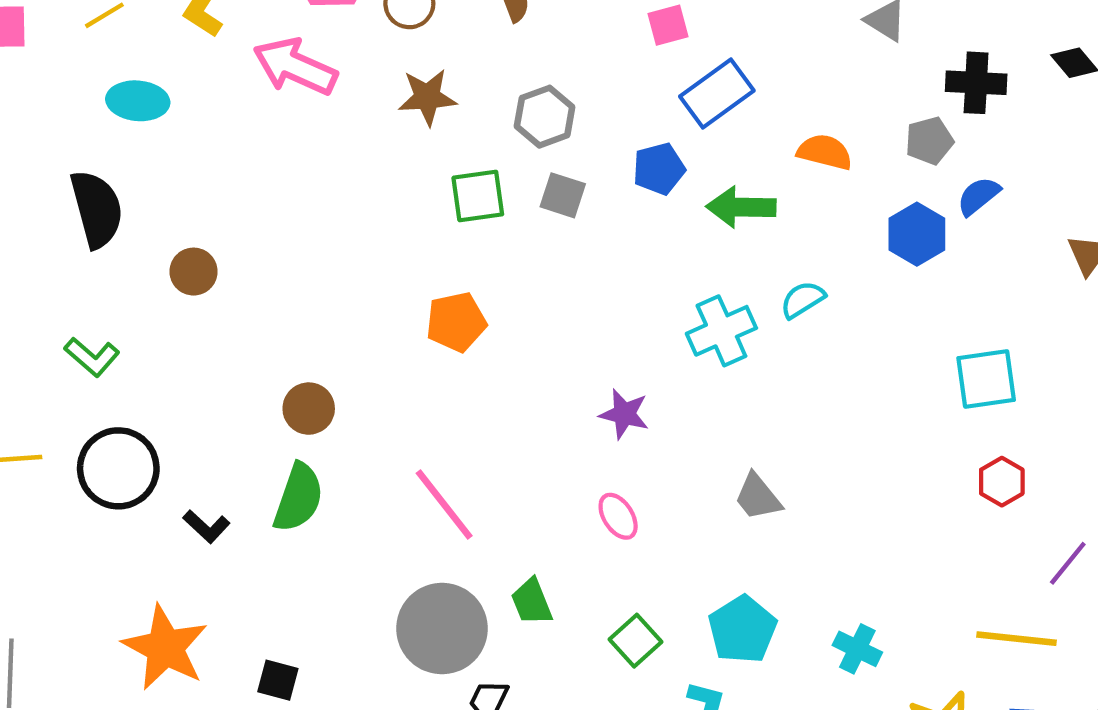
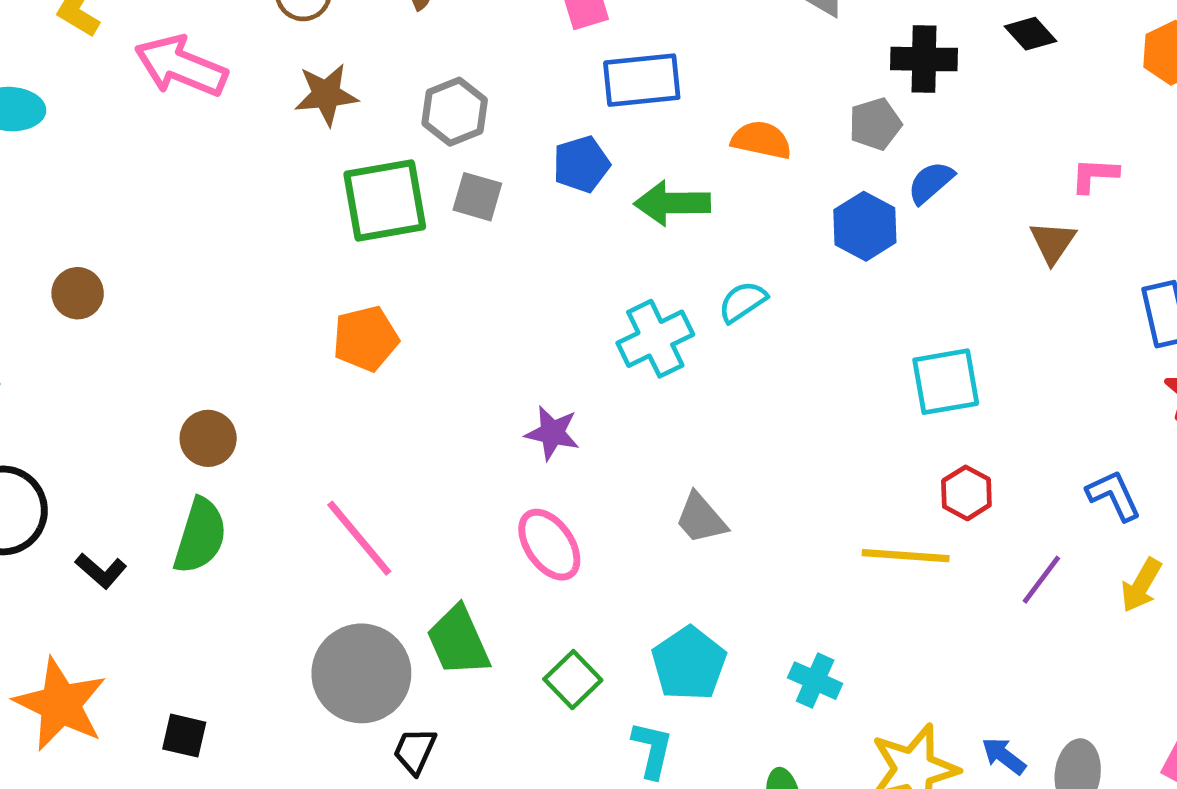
blue rectangle: (717, 94) -> (642, 80), turned 32
green square: (478, 196) -> (385, 201), size x1.4
pink ellipse: (618, 516) -> (549, 545), size x1.4
green trapezoid: (532, 602) -> (458, 641), size x1.4
yellow line: (1016, 639) -> (906, 556), moved

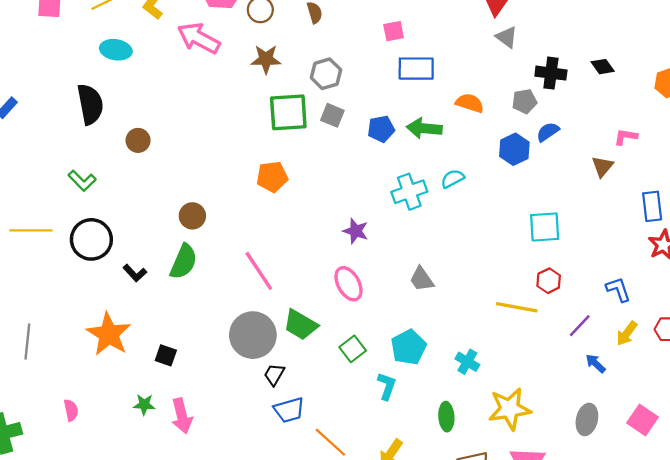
blue pentagon: (581, 164) -> (381, 129), moved
green trapezoid: (458, 641) -> (300, 325), turned -42
blue arrow: (1004, 756) -> (596, 363), moved

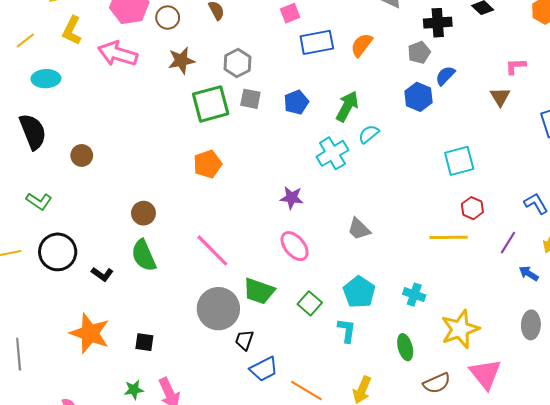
orange semicircle: (470, 103) -> (362, 45), moved, turned -60
green arrow: (424, 128) -> (347, 106), moved, turned 124
green semicircle: (184, 262) -> (144, 255), turned 144

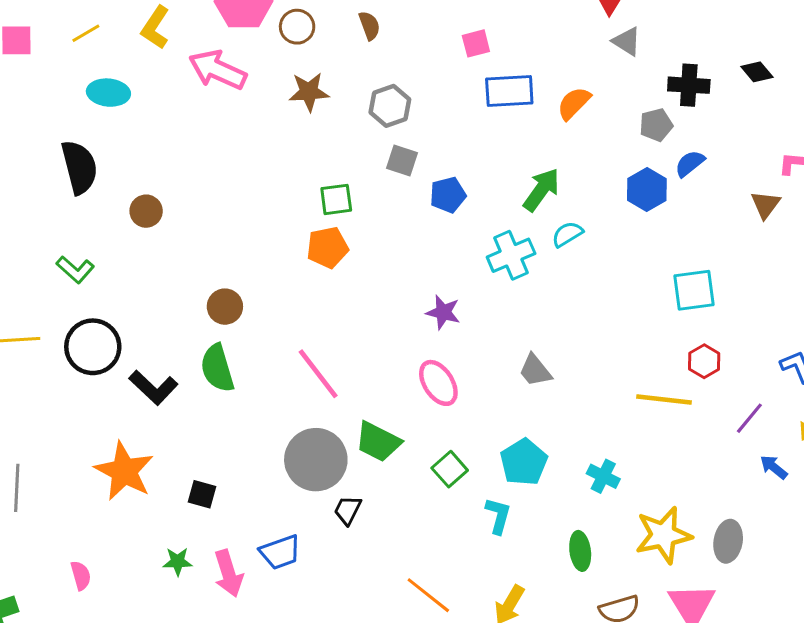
blue pentagon: (296, 102) -> (448, 195), moved
green square: (211, 104) -> (336, 199), moved, size x0.6
black L-shape: (102, 274) -> (153, 388), size x1.5
gray ellipse: (531, 325) -> (728, 541), moved
blue trapezoid: (264, 369) -> (280, 552), moved

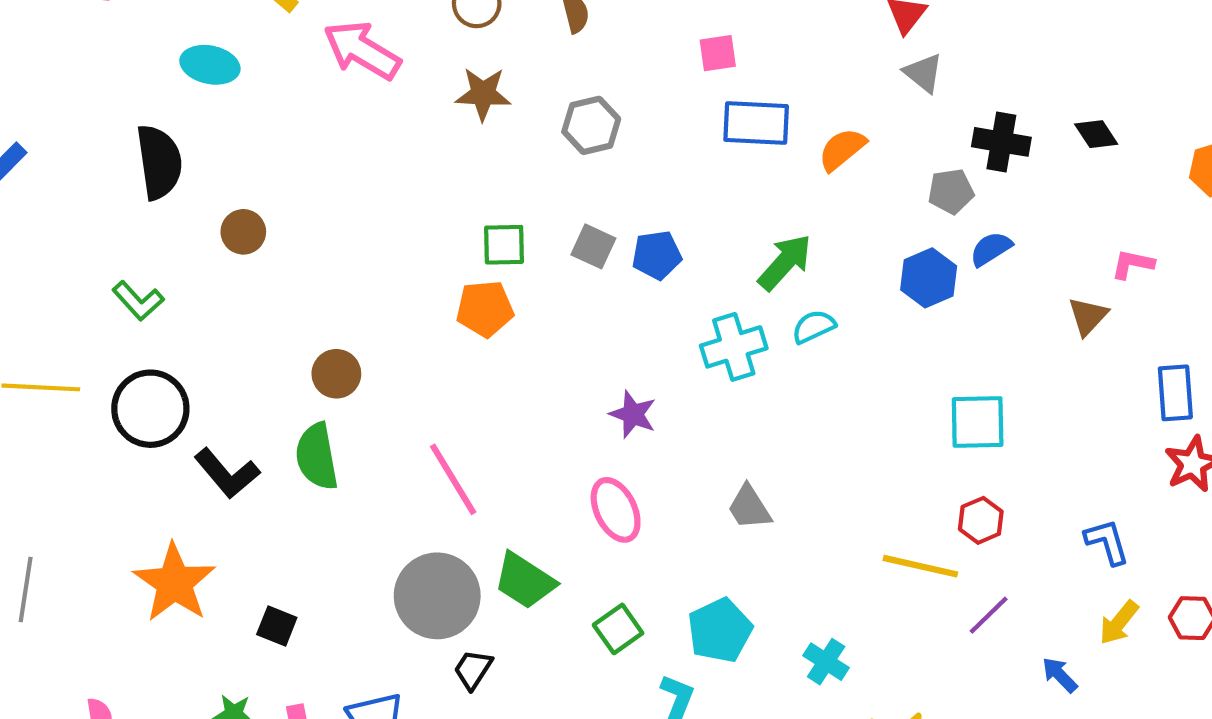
gray square: (402, 161) -> (593, 246), moved
purple line: (749, 418) -> (989, 615), moved

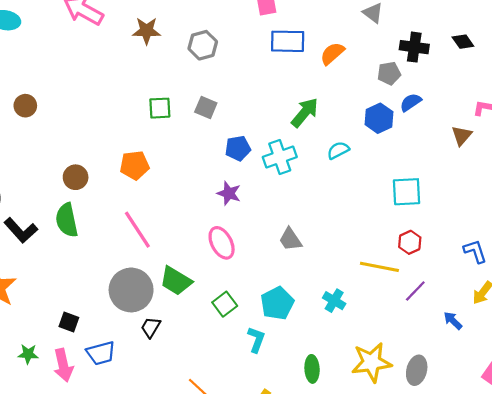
blue pentagon: (657, 255) -> (238, 148), moved
orange pentagon: (485, 309) -> (135, 165), moved
cyan semicircle: (814, 327) -> (338, 150), moved
black square: (277, 626) -> (69, 322), moved
cyan cross: (826, 662) -> (334, 301), moved

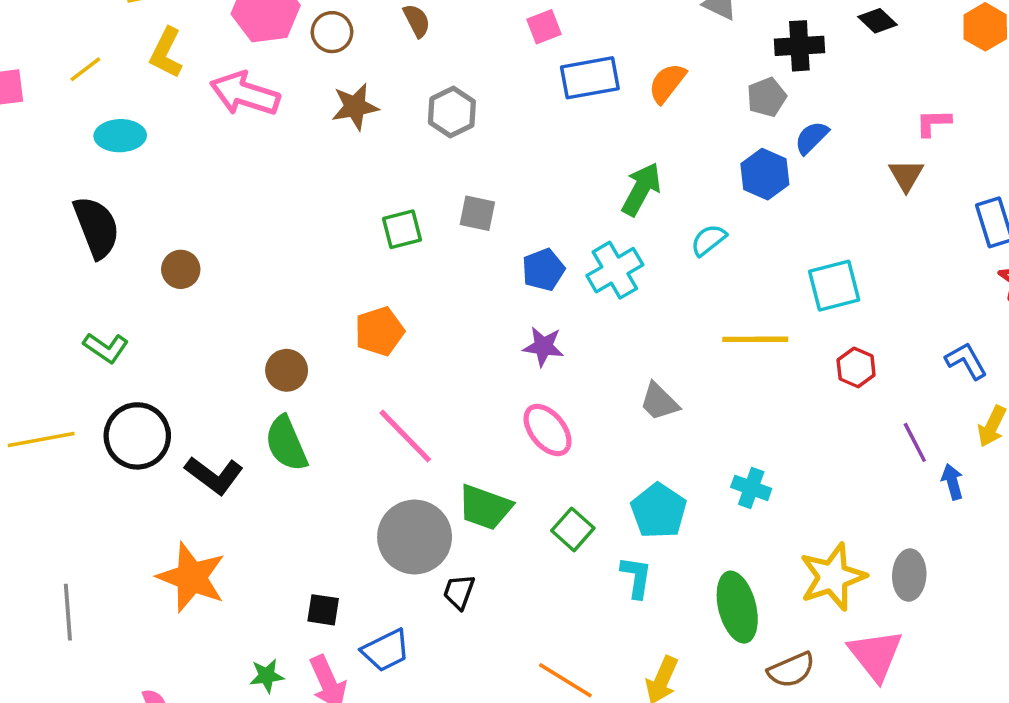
yellow line: (379, 267) -> (755, 339), moved
purple line: (415, 291) -> (915, 442), moved, turned -60
blue arrow: (453, 321) -> (952, 482), turned 42
green ellipse: (312, 369) -> (737, 607), size x1.5

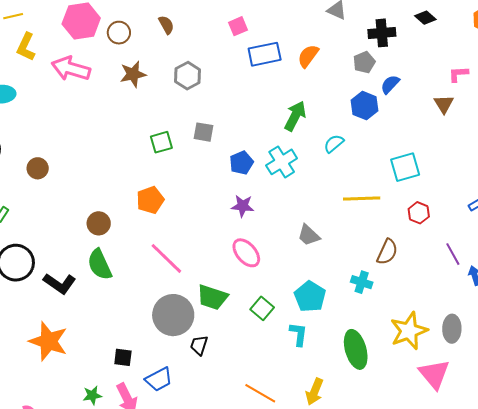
brown semicircle: (791, 670) -> (387, 252), moved, turned -40

